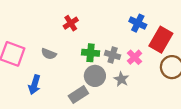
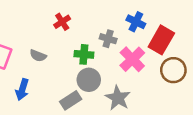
gray cross: (113, 55) -> (108, 39), moved
pink cross: (135, 57) -> (132, 59), size x1.5
gray star: (121, 79) -> (118, 98), moved, size x1.5

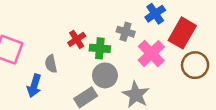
red cross: (62, 22) -> (77, 39), moved
blue cross: (136, 22) -> (155, 14), turned 30
gray semicircle: (38, 56) -> (51, 64), moved, turned 56

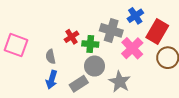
gray cross: (126, 32) -> (111, 30), size x1.5
blue arrow: (34, 86) -> (52, 80), moved

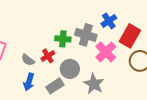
red cross: (71, 37) -> (48, 56), moved
green cross: (90, 44) -> (63, 39), moved
gray semicircle: (51, 57) -> (28, 60), turned -40

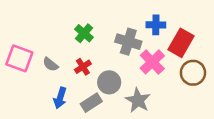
blue cross: (109, 21) -> (156, 25), turned 35
green cross: (63, 39) -> (84, 33), moved, turned 35
gray semicircle: (28, 60) -> (50, 64), moved

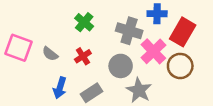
brown circle: (193, 73) -> (180, 66), moved
gray circle: (109, 82) -> (121, 66), moved

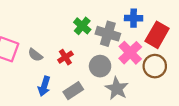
green cross: (84, 22) -> (82, 26), moved

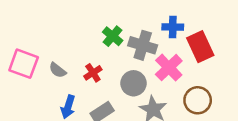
red rectangle: (157, 35) -> (200, 47), turned -55
brown circle: (155, 66) -> (198, 100), moved

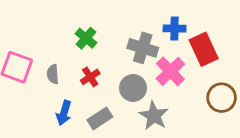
green cross: (113, 36) -> (86, 38), moved
gray semicircle: (58, 70) -> (53, 74), turned 48
brown circle: (198, 100) -> (222, 98), moved

